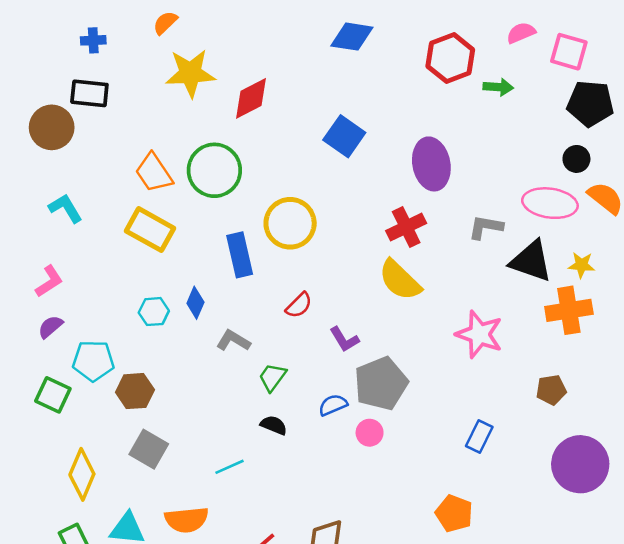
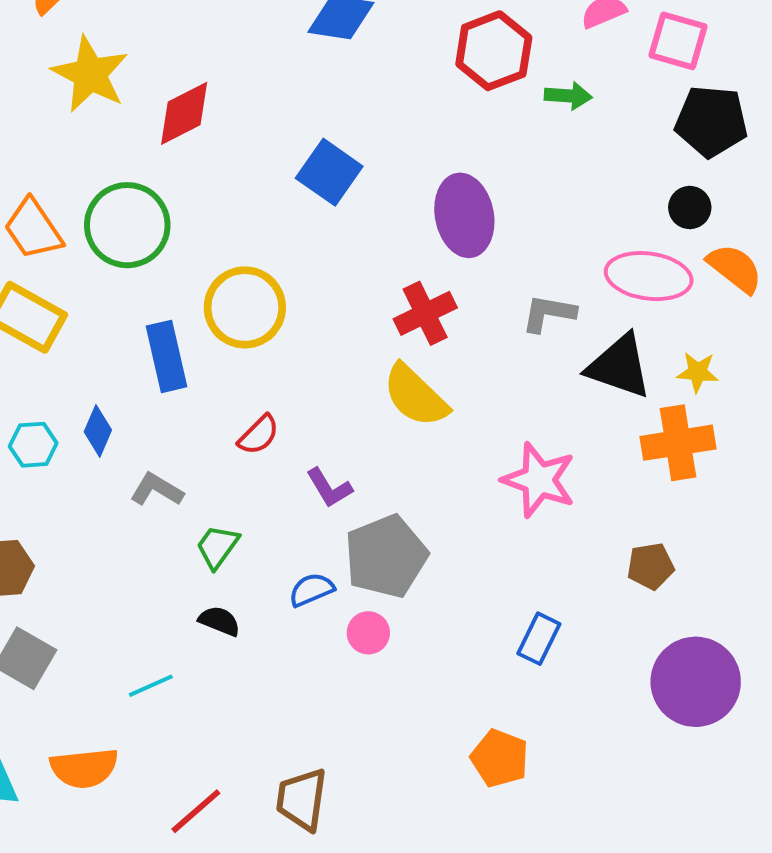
yellow star: (190, 73) -> (90, 74), turned 30

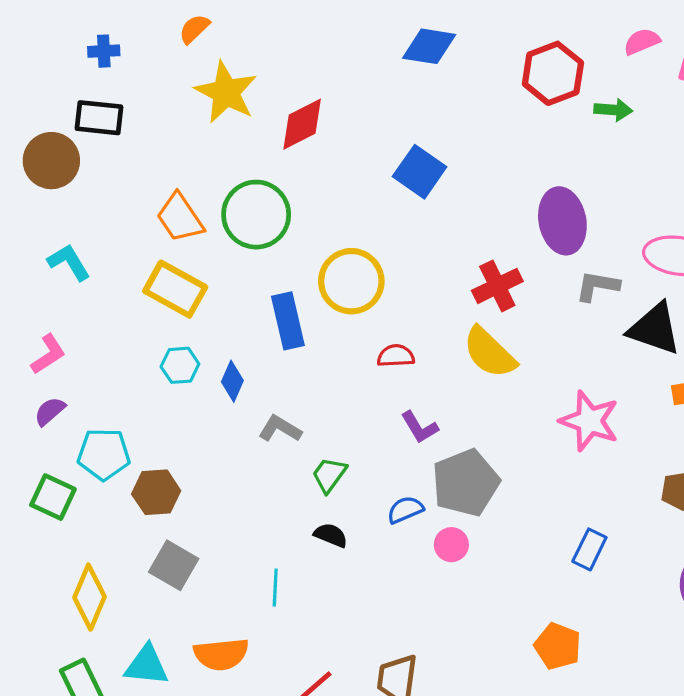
purple ellipse: (464, 215) -> (562, 221), moved
red semicircle: (259, 435) -> (396, 356), moved, turned -138
cyan hexagon: (33, 445) -> (180, 365), moved
cyan line: (151, 686) -> (275, 588), turned -63

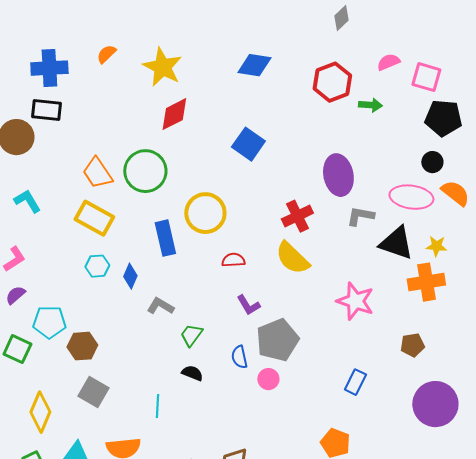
blue cross: (104, 51) -> (49, 68), size x1.8
yellow star: (226, 92) -> (162, 67), moved
blue semicircle: (405, 510) -> (239, 357), turned -80

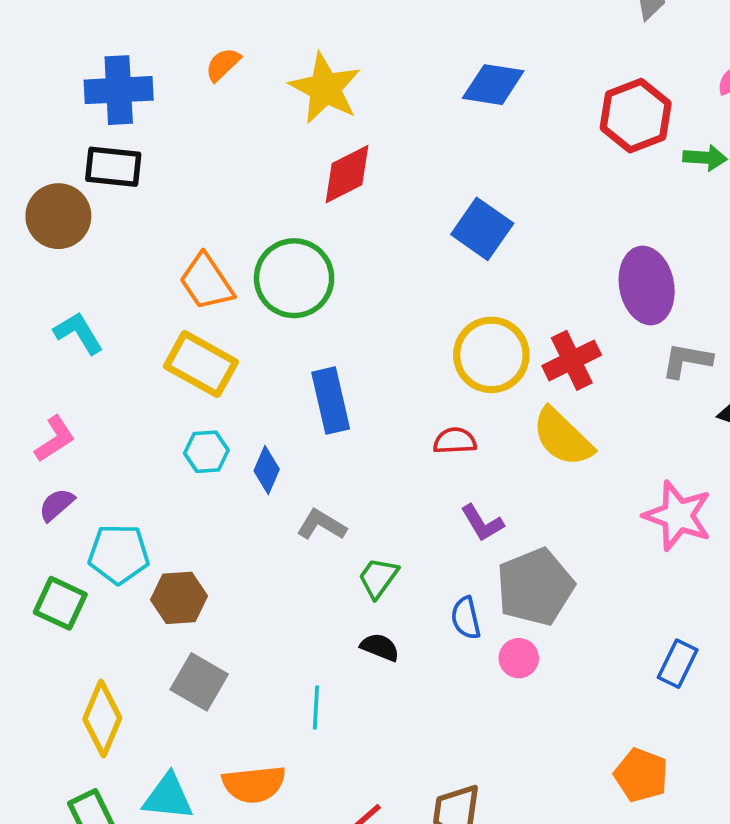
yellow circle: (205, 213) -> (491, 355), moved

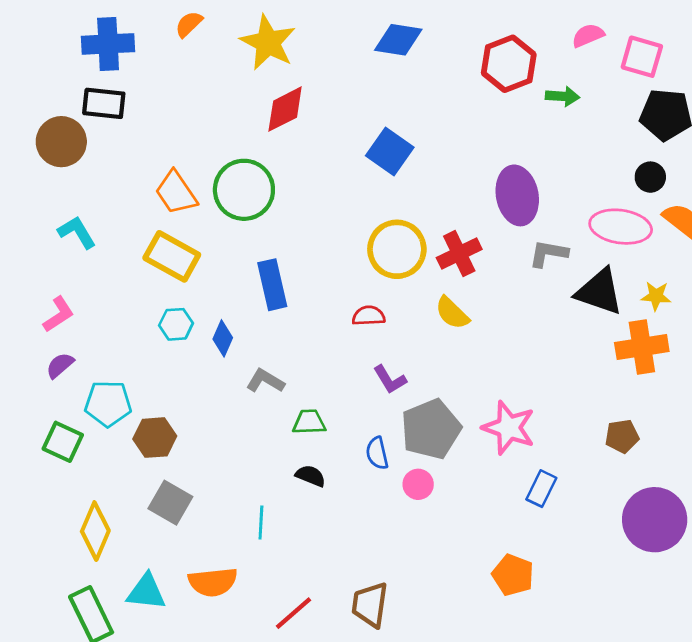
yellow semicircle: (563, 437) -> (452, 313), size x0.7
pink star: (678, 516) -> (509, 428), moved
green trapezoid: (378, 578) -> (309, 422), turned 52

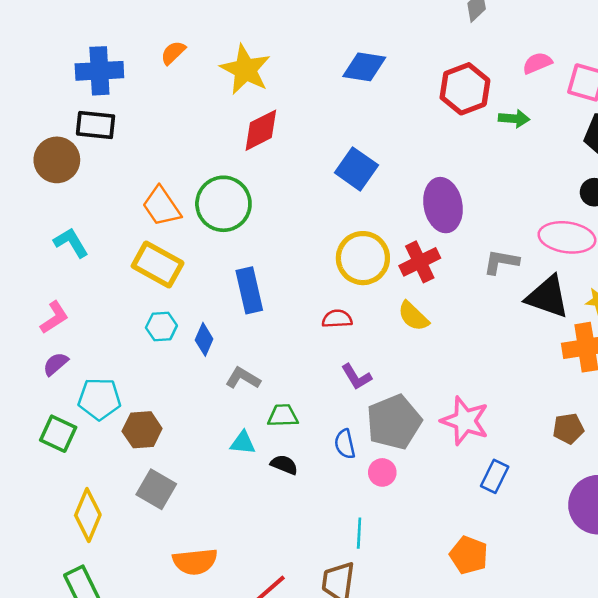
purple ellipse: (517, 195) -> (443, 205), moved
cyan line: (261, 523) -> (359, 533), moved
cyan triangle: (146, 592) -> (243, 443), moved, size x0.7

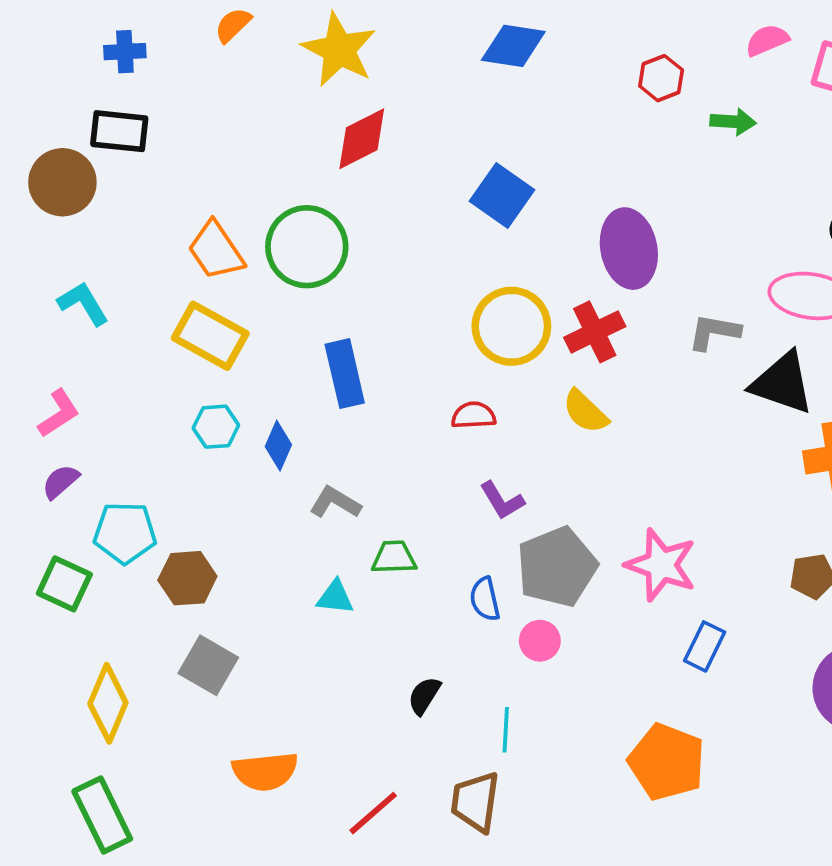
blue cross: (99, 71) -> (125, 52), size x0.6
red hexagon: (465, 89) -> (661, 78), size x0.6
black semicircle: (284, 465) -> (424, 696), moved, turned -80
orange pentagon: (469, 555) -> (667, 762), size x1.4

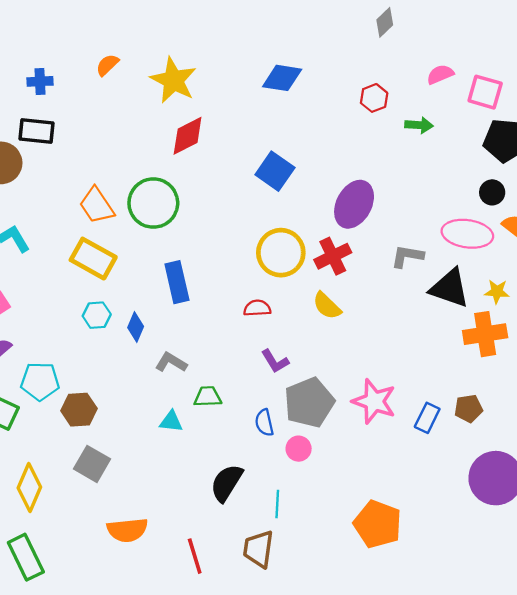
purple ellipse: (629, 249) -> (354, 204), turned 39
blue rectangle: (705, 646) -> (427, 418), moved
black semicircle: (424, 696) -> (227, 483), size x1.6
red line: (373, 813) -> (195, 556), turned -66

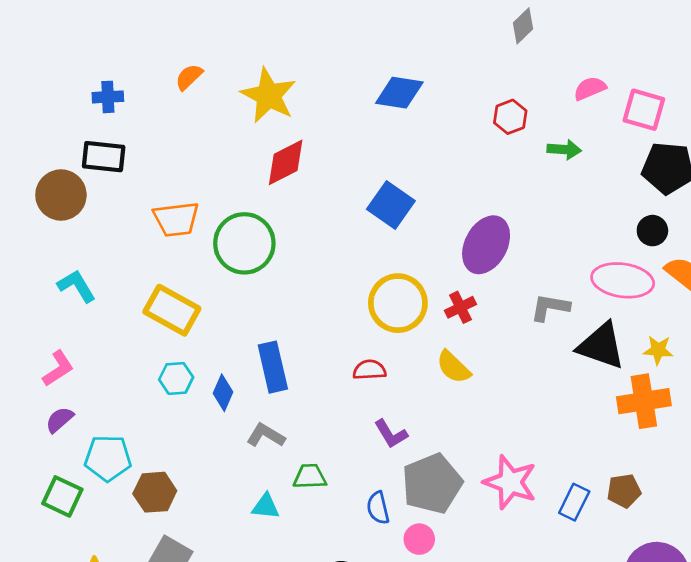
orange trapezoid: (97, 205) -> (176, 219), moved, turned -63
red cross: (333, 256) -> (460, 307), size x0.7
blue rectangle: (177, 282) -> (273, 367), moved

